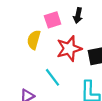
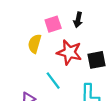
red star: (69, 49) -> (69, 52), turned 30

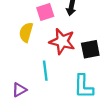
cyan line: (53, 81) -> (45, 71), turned 30

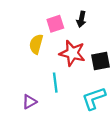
cyan L-shape: (84, 86) -> (94, 98), turned 70

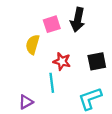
black arrow: (81, 19) -> (78, 20), size x1.5
red star: (72, 53) -> (62, 61), moved, size x0.7

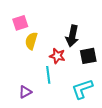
black arrow: (78, 20) -> (72, 36), moved
pink square: (52, 24) -> (20, 23), moved

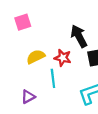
black arrow: (72, 36) -> (79, 36), turned 140
yellow semicircle: (31, 41) -> (36, 57), moved, turned 48

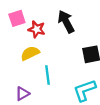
black arrow: (79, 36) -> (66, 22), moved
red star: (63, 58) -> (37, 29), moved

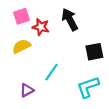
yellow semicircle: (30, 53) -> (21, 46), moved
cyan line: (48, 75) -> (51, 72), turned 42

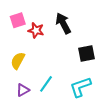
yellow semicircle: (21, 46) -> (18, 61), moved, turned -36
cyan line: (51, 72) -> (46, 84), moved

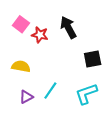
pink square: (18, 20) -> (21, 24), turned -35
yellow semicircle: (18, 61) -> (21, 66), turned 72

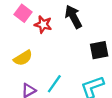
yellow semicircle: (21, 66) -> (23, 58), turned 138

